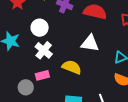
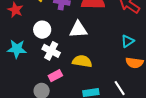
white triangle: (90, 43) -> (78, 29), moved

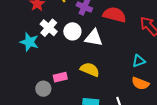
white circle: (42, 30) -> (72, 31), moved
white cross: (51, 51) -> (49, 28), moved

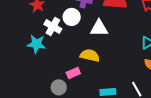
white circle: (72, 31) -> (72, 17), moved
yellow semicircle: (90, 70) -> (90, 55), moved

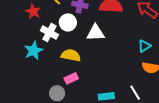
cyan star: (36, 44) -> (33, 51), turned -30
yellow semicircle: (90, 55) -> (71, 55), moved

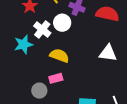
white triangle: (96, 33) -> (108, 53), moved

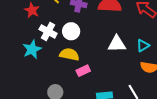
white circle: (62, 23) -> (71, 31), moved
pink rectangle: (56, 78) -> (83, 71), moved

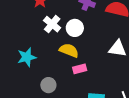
cyan star: (32, 49) -> (27, 57), moved

